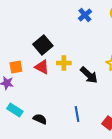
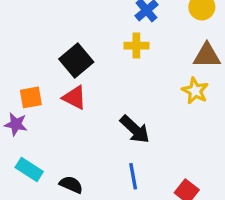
yellow cross: (64, 63) -> (136, 46), moved
black arrow: (89, 75) -> (135, 129), moved

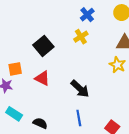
yellow cross: (136, 46) -> (81, 37), turned -32
red triangle: (74, 97) -> (42, 78), moved

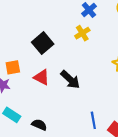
black arrow: (80, 89) -> (70, 79), moved
blue line: (79, 118) -> (93, 120), moved

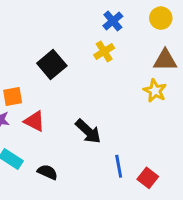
red triangle: (41, 77) -> (34, 121), moved
black arrow: (70, 79) -> (88, 131), moved

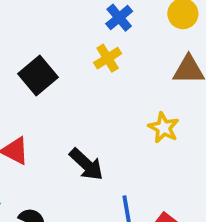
yellow star: (155, 91) -> (164, 128), moved

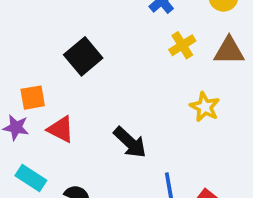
yellow cross: (108, 58) -> (182, 45), moved

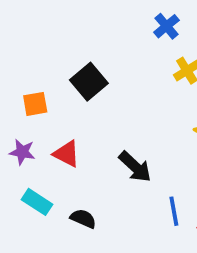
orange square: (33, 98) -> (35, 104), moved

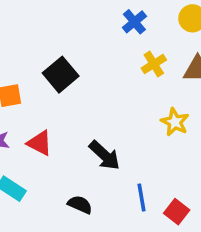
black semicircle: (83, 219) -> (80, 205), moved

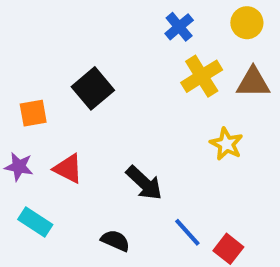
yellow cross: (154, 64) -> (202, 76), size x1.4
blue line: (141, 198) -> (187, 232), turned -32

